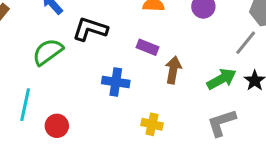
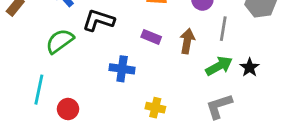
gray line: (246, 43) -> (223, 29), moved, turned -30
brown arrow: (173, 70) -> (187, 41), moved

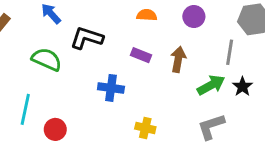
gray line: (223, 29) -> (230, 52), moved
green semicircle: (60, 41) -> (47, 59), turned 60

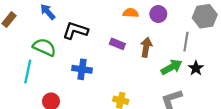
orange semicircle: (147, 15) -> (131, 13), moved
blue cross: (111, 88) -> (82, 69), moved
cyan line: (25, 109) -> (28, 72), moved

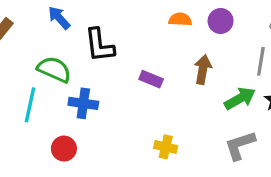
black L-shape: (75, 31) -> (99, 45), turned -115
purple rectangle: (117, 44) -> (151, 79), moved
blue cross: (82, 69) -> (83, 103), moved

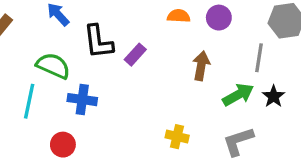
purple rectangle: (151, 79) -> (135, 55), moved, turned -70
yellow cross: (166, 147) -> (177, 137), moved

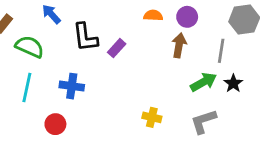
green semicircle: (53, 66) -> (30, 47), moved
brown arrow: (201, 66) -> (179, 45), moved

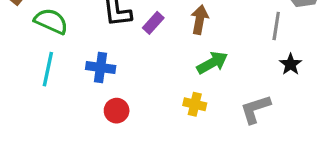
brown arrow: (179, 45) -> (200, 20), moved
green arrow: (203, 82) -> (212, 63), moved
red circle: (55, 124) -> (117, 111), moved

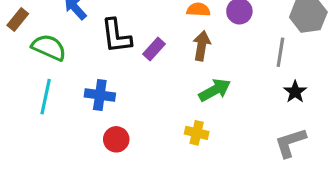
gray L-shape: (255, 109) -> (290, 143), moved

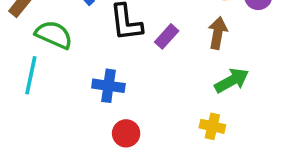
cyan line: (46, 97) -> (31, 75), moved

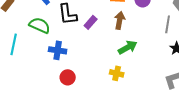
green semicircle: (54, 35) -> (40, 25), moved

